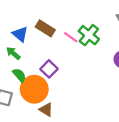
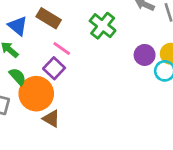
pink line: (71, 37) -> (62, 49), moved

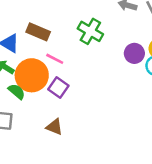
purple square: (54, 68) -> (58, 87), moved
orange circle: (36, 94) -> (32, 75), moved

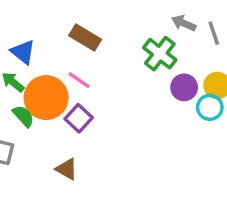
green cross: (90, 31) -> (160, 54), moved
brown rectangle: (38, 32) -> (85, 37), moved

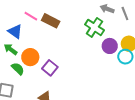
pink line: (79, 80) -> (31, 16), moved
orange circle: (46, 98) -> (30, 57), size x0.7

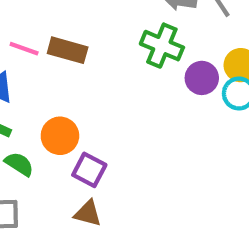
orange circle: (30, 57) -> (60, 136), moved
purple square: (50, 68) -> (89, 170), moved

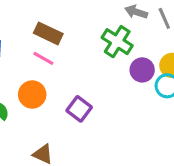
pink line: (24, 49) -> (43, 58), moved
purple square: (89, 170) -> (79, 109), moved

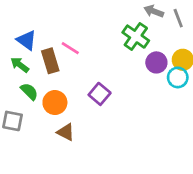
brown rectangle: (48, 33) -> (50, 61), moved, turned 45
orange circle: (32, 94) -> (55, 103), moved

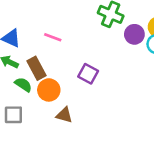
brown rectangle: (50, 61) -> (36, 68), moved

